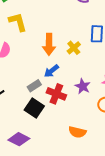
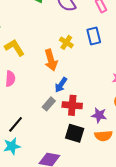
yellow cross: (74, 48) -> (66, 42), moved
purple star: (83, 86) -> (99, 115), moved
black square: (34, 108) -> (75, 133), moved

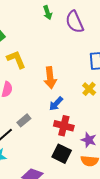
yellow cross: (66, 42) -> (89, 89), moved
gray rectangle: (49, 104) -> (24, 120), moved

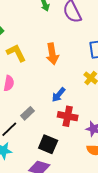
orange arrow: (50, 78) -> (52, 54), moved
black square: (62, 154) -> (48, 144), moved

